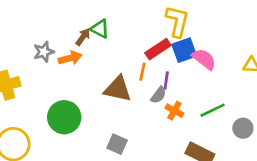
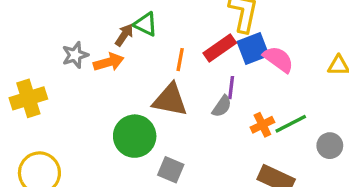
orange line: (142, 72) -> (180, 60), moved
orange cross: (174, 111) -> (262, 125), moved, turned 36
green circle: (64, 117) -> (135, 136), moved

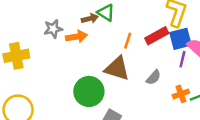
brown arrow: (124, 35) -> (90, 19), turned 35
purple line: (231, 88) -> (182, 59), moved

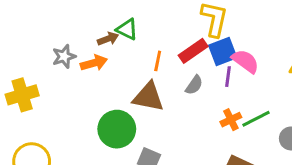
gray semicircle: (153, 77) -> (194, 85), moved

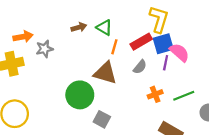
green triangle: (127, 29) -> (104, 27), moved
gray star: (64, 56) -> (44, 49), moved
orange arrow: (94, 63) -> (23, 37), moved
orange cross: (231, 120) -> (155, 94), moved

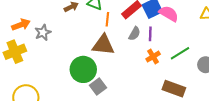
purple line: (166, 63) -> (150, 34), moved
gray square: (102, 119) -> (98, 87), moved, turned 35

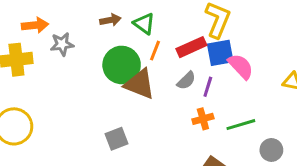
green circle: (83, 69) -> (122, 65), moved

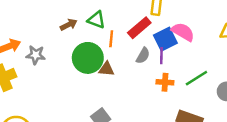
gray star: (62, 44) -> (36, 55), turned 30
blue square: (220, 53) -> (165, 39), moved
brown triangle: (140, 84) -> (107, 69), size x0.6
orange cross: (203, 119) -> (165, 82), turned 35

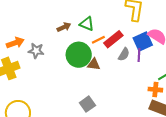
red rectangle: (139, 28) -> (113, 39), moved
orange line: (111, 39) -> (98, 40), turned 56
orange cross: (165, 82) -> (155, 90), moved

